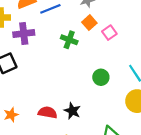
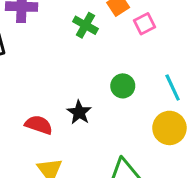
black star: (72, 111) -> (79, 112), moved

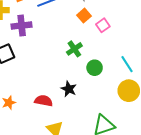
green cross: (85, 25) -> (74, 49), moved, turned 35

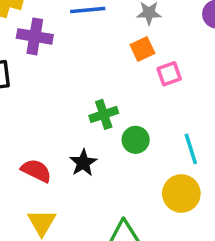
green cross: (74, 49) -> (104, 114), moved

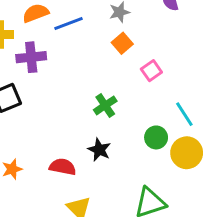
pink square: (169, 74) -> (151, 71), moved
green circle: (136, 140) -> (156, 137), moved

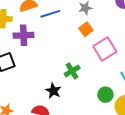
pink square: (151, 71) -> (105, 49), size x1.6
black star: (99, 150) -> (53, 91), moved

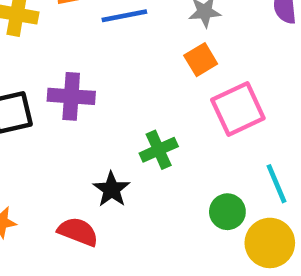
purple cross: (24, 35) -> (71, 96), moved

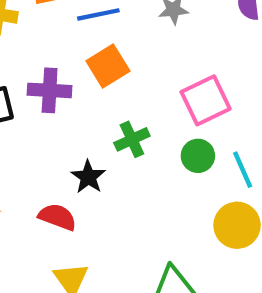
orange square: (201, 60) -> (108, 66), moved, size x1.4
green circle: (227, 212) -> (198, 156), moved

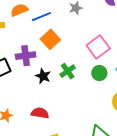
black star: (88, 177) -> (43, 76), moved

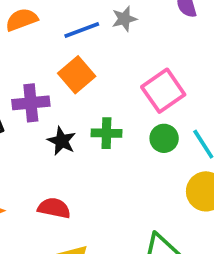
blue line: (42, 17) -> (82, 30), moved
green cross: (68, 71) -> (106, 133), turned 35

